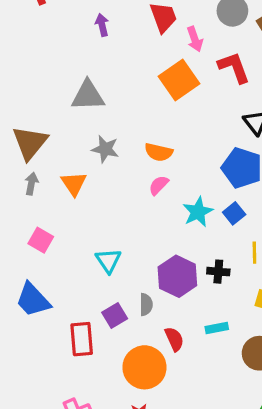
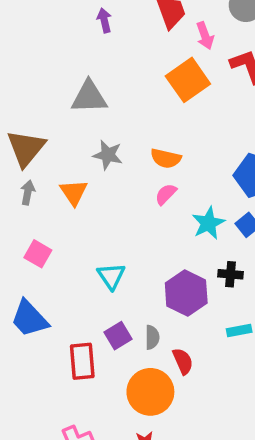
black cross: (218, 272) -> (231, 274), moved
gray semicircle: (146, 305) -> (152, 337), moved
cyan rectangle: (217, 328) -> (239, 331), moved

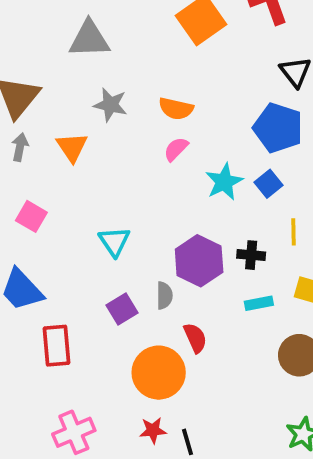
black cross: (231, 274) -> (251, 255), moved
gray semicircle: (152, 337) -> (164, 295), moved
red rectangle: (82, 361) -> (56, 346), moved

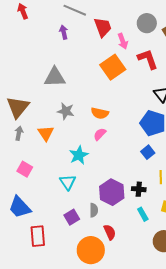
cyan star: (224, 182) -> (79, 155), moved
cyan rectangle: (259, 303) -> (143, 214), turned 72

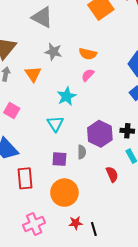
gray triangle: (55, 77) -> (42, 17), turned 30
purple square: (72, 217) -> (59, 159), turned 35
red semicircle: (110, 232) -> (112, 174), moved
orange circle: (91, 250) -> (64, 193), moved

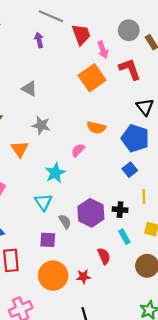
gray triangle: (42, 17) -> (29, 89), size x0.7
orange semicircle: (88, 54) -> (96, 127), moved
gray semicircle: (82, 152) -> (65, 222), moved, turned -32
red star: (76, 223) -> (83, 277), moved

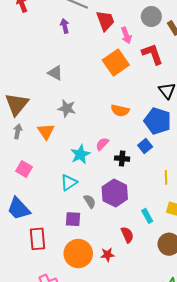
pink semicircle: (78, 150) -> (102, 144), moved
blue square: (130, 170) -> (145, 146), moved
cyan triangle: (43, 202) -> (69, 183), turned 30
black cross: (120, 210) -> (122, 159), moved

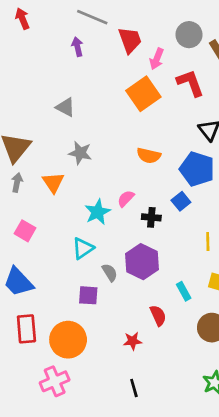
pink arrow: (126, 35) -> (157, 59), turned 42
red rectangle: (38, 239) -> (26, 329), moved
orange circle: (78, 254) -> (68, 340), moved

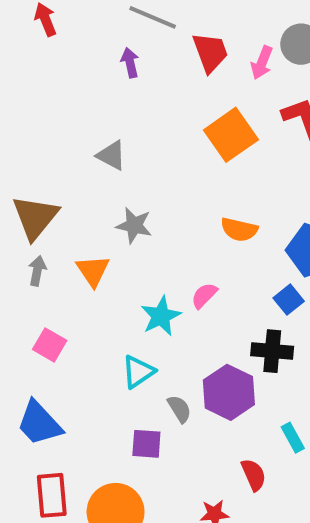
pink arrow: (157, 59) -> (262, 63), moved
black cross: (151, 217) -> (272, 351), moved, size x1.4

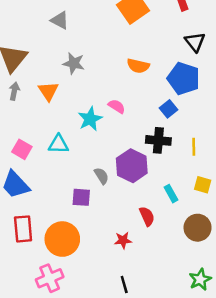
pink semicircle: (204, 295) -> (117, 106), turned 78
pink square: (50, 345) -> (22, 149), moved
cyan triangle: (138, 372) -> (58, 144), moved, turned 35

